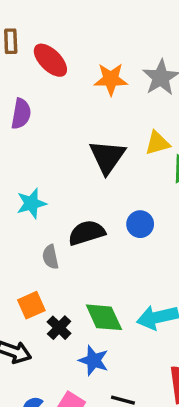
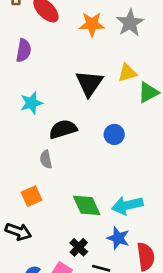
cyan star: (31, 203) -> (32, 103), moved
black semicircle: (87, 233) -> (63, 129), moved
black cross: (59, 328) -> (79, 247), moved
blue star: (94, 360) -> (118, 238), moved

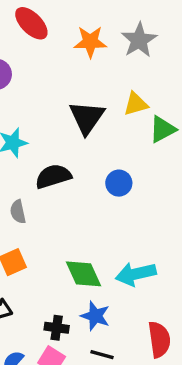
gray semicircle: (46, 159) -> (18, 212), moved
blue star: (118, 238) -> (95, 316), moved
black cross: (79, 247) -> (57, 328), moved, turned -36

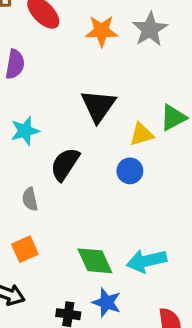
yellow triangle: (136, 104) -> (142, 134), moved
black semicircle: (53, 176) -> (65, 164), turned -40

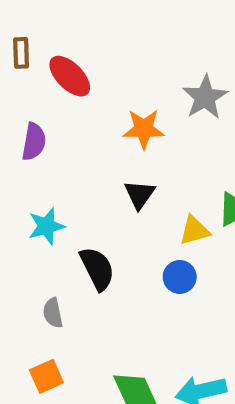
orange star: (102, 31) -> (144, 129), moved
black triangle: (98, 106) -> (140, 195), size x0.7
black semicircle: (65, 164) -> (97, 269), turned 120

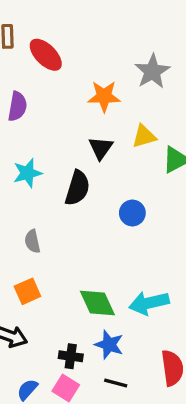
yellow triangle: (194, 230) -> (144, 136), moved
black semicircle: (97, 269) -> (77, 188), moved, turned 44

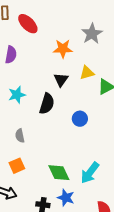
cyan arrow: (149, 303) -> (90, 173), turned -40

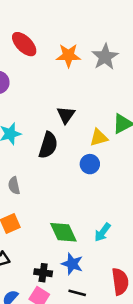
orange star: (63, 49) -> (68, 55), moved
yellow triangle: (87, 73) -> (99, 138), moved
cyan arrow: (90, 173) -> (102, 232), size x0.7

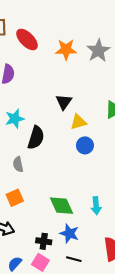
yellow triangle: (99, 138) -> (78, 122), moved
black semicircle: (48, 145) -> (36, 138), moved
cyan arrow: (102, 232) -> (96, 206), turned -42

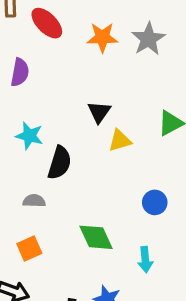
cyan star: (15, 119) -> (29, 136), turned 30
blue circle: (85, 145) -> (155, 202), moved
gray semicircle: (18, 164) -> (34, 201), turned 104
green diamond: (62, 206) -> (96, 237), moved

